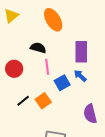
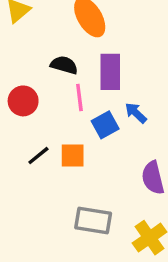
purple rectangle: (81, 52) -> (110, 72), moved
orange square: (43, 101) -> (73, 156), turned 35

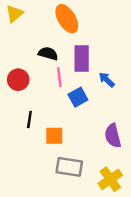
blue arrow: (136, 113) -> (107, 80), moved
black line: (38, 156) -> (29, 120), turned -42
orange square: (73, 156) -> (54, 136), moved

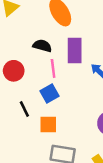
blue square: (78, 97) -> (49, 93), moved
black line: (29, 120) -> (24, 109), turned -35

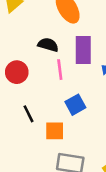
blue square: (49, 93) -> (75, 105), moved

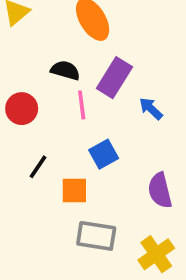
purple rectangle: (83, 50) -> (114, 78), turned 32
black line: (28, 114) -> (38, 167), turned 60

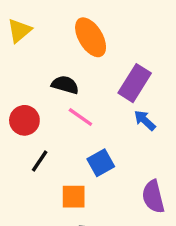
purple rectangle: (114, 78) -> (135, 83), moved
pink line: (82, 105) -> (80, 117), turned -48
black line: (38, 167) -> (40, 161), moved

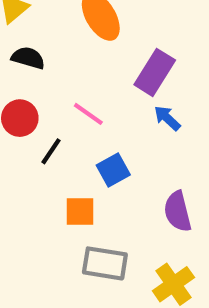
black semicircle: (65, 85) -> (28, 58), moved
black line: (40, 161) -> (51, 151), moved

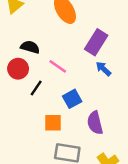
black semicircle: (28, 58) -> (30, 47), moved
purple semicircle: (178, 211) -> (95, 123), moved

